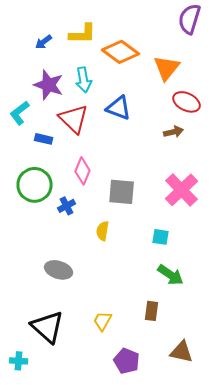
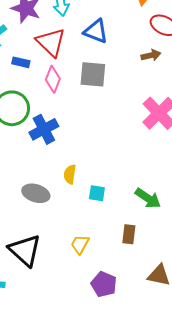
pink diamond: (83, 171) -> (53, 79), moved
gray square: (122, 192) -> (93, 74), moved
blue cross: (67, 206) -> (44, 129), size x1.6
yellow semicircle: (103, 231) -> (70, 174), moved
cyan square: (161, 237) -> (97, 193), moved

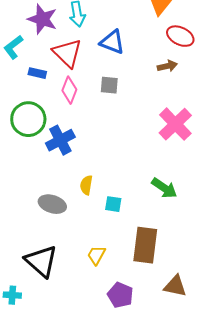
gray square: (93, 74) -> (109, 85), size x0.7
green arrow: (148, 198) -> (164, 188), moved
brown rectangle: (129, 234) -> (145, 245), size x1.8

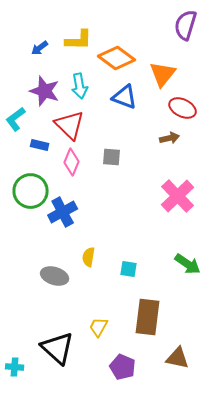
blue triangle: (112, 42) -> (125, 97), moved
green arrow: (164, 188) -> (188, 264), moved
cyan square: (113, 204) -> (129, 269), moved
black triangle: (41, 261) -> (58, 348), moved

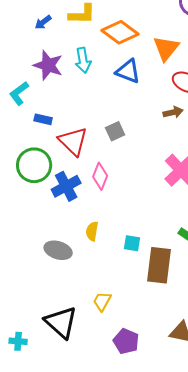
red triangle: (70, 125) -> (73, 141), moved
gray square: (112, 157) -> (115, 131), turned -30
pink diamond: (72, 162) -> (100, 176), moved
brown rectangle: (148, 317) -> (159, 265), moved

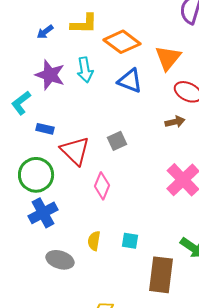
blue cross: (66, 186) -> (43, 213), moved
cyan square: (132, 243) -> (130, 241), moved

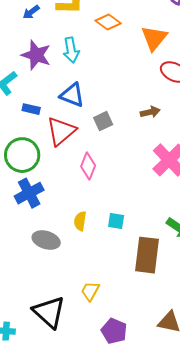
orange diamond: (122, 42) -> (108, 22), size x0.7
blue triangle: (130, 81) -> (72, 95), moved
brown arrow: (175, 122) -> (150, 112), moved
red triangle: (75, 151) -> (61, 131), turned 36

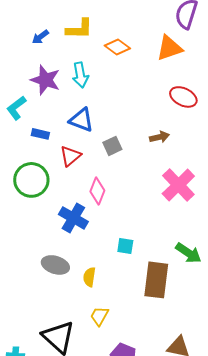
orange triangle: (154, 38) -> (169, 48), moved, turned 32
red triangle: (61, 131) -> (70, 156), size x0.7
blue cross: (29, 193) -> (73, 218), moved, turned -32
yellow semicircle: (80, 221) -> (89, 277), moved

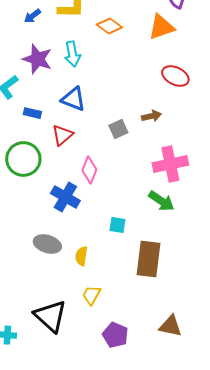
gray square: (112, 146) -> (118, 129), moved
pink cross: (178, 185) -> (170, 164), turned 32
green arrow: (188, 253) -> (161, 201), moved

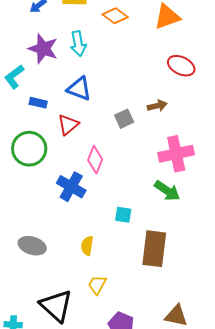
gray ellipse: (47, 244) -> (32, 246), moved

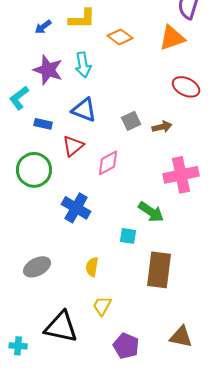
gray square: (124, 119) -> (131, 121), moved
pink diamond: (95, 160) -> (108, 163), moved, turned 40
green arrow: (167, 191) -> (151, 212), moved
gray ellipse: (32, 246) -> (37, 267), turned -44
black triangle: (56, 306) -> (61, 327), turned -30

